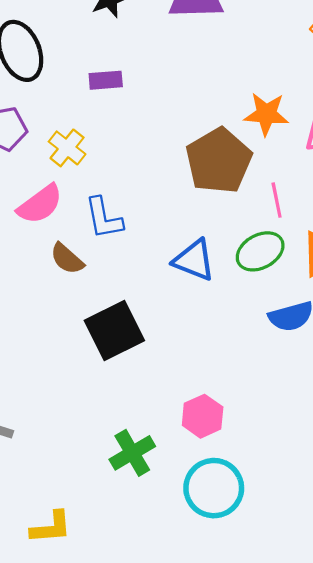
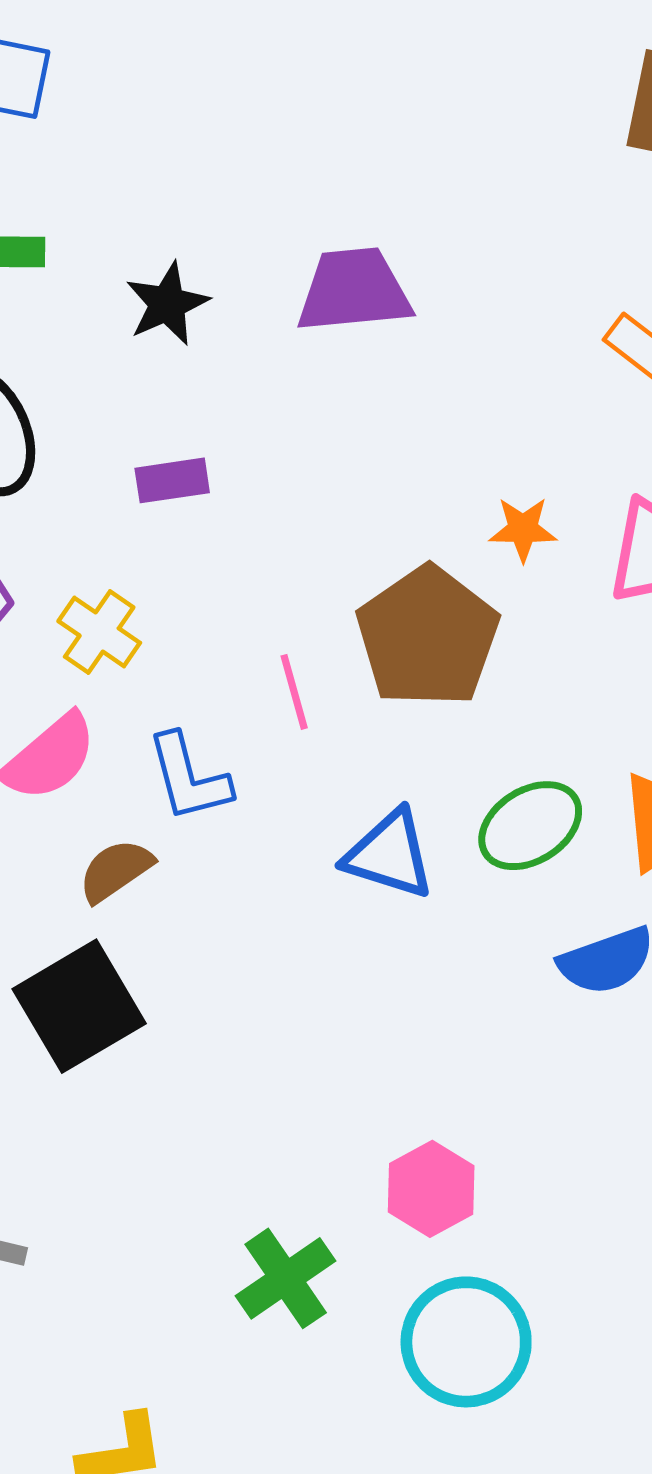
orange star: (266, 114) -> (523, 529), size x0.7
pink line: (277, 200) -> (294, 692), moved
brown semicircle: (67, 259) -> (116, 870), turned 108
black square: (114, 331) -> (79, 1006), moved

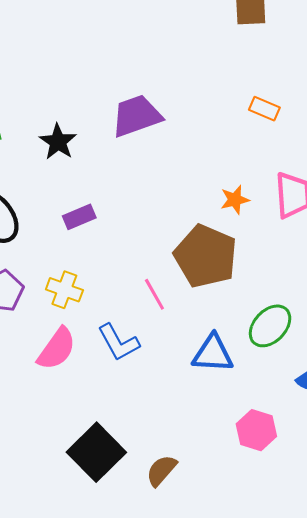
brown semicircle: (116, 870) -> (161, 470), moved
pink hexagon: (431, 1189) -> (256, 430), moved

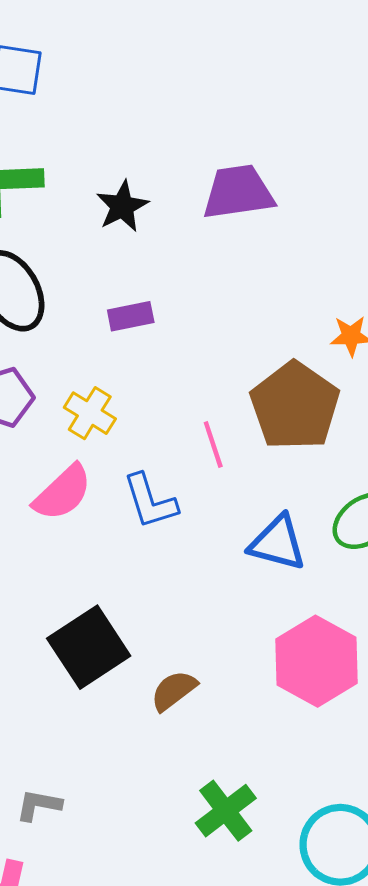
pink hexagon: (256, 430) -> (316, 661), size x1.5

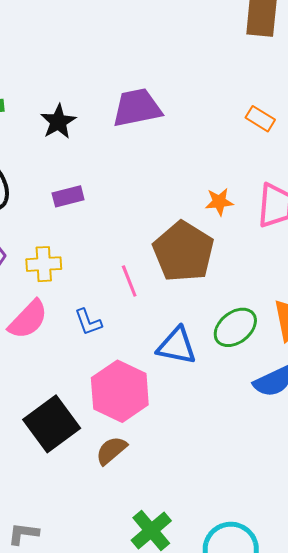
yellow cross: (90, 413) -> (44, 264), turned -32
blue L-shape: (150, 501) -> (88, 322), size x0.7
pink hexagon: (316, 661) -> (120, 391), moved

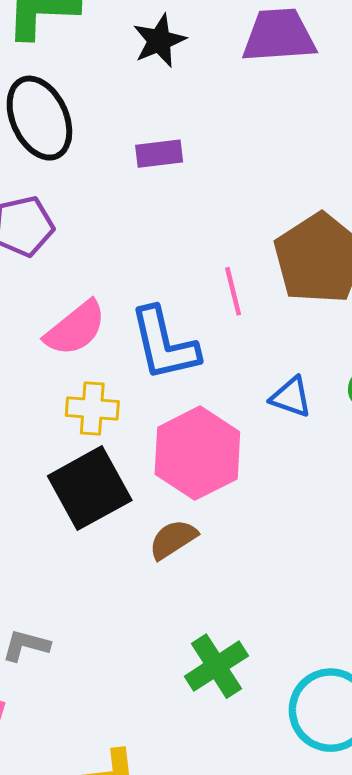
yellow cross: (44, 264) -> (92, 409), moved
blue L-shape: (88, 322) -> (164, 344), size x1.8
blue triangle: (177, 346) -> (291, 397), size x0.7

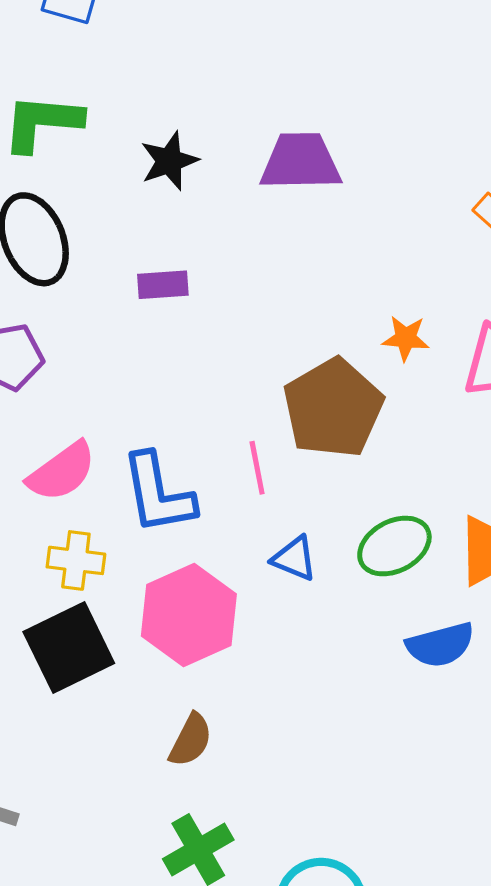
pink line: (233, 291) -> (257, 468), moved
brown semicircle: (173, 539) -> (191, 740), moved, turned 147

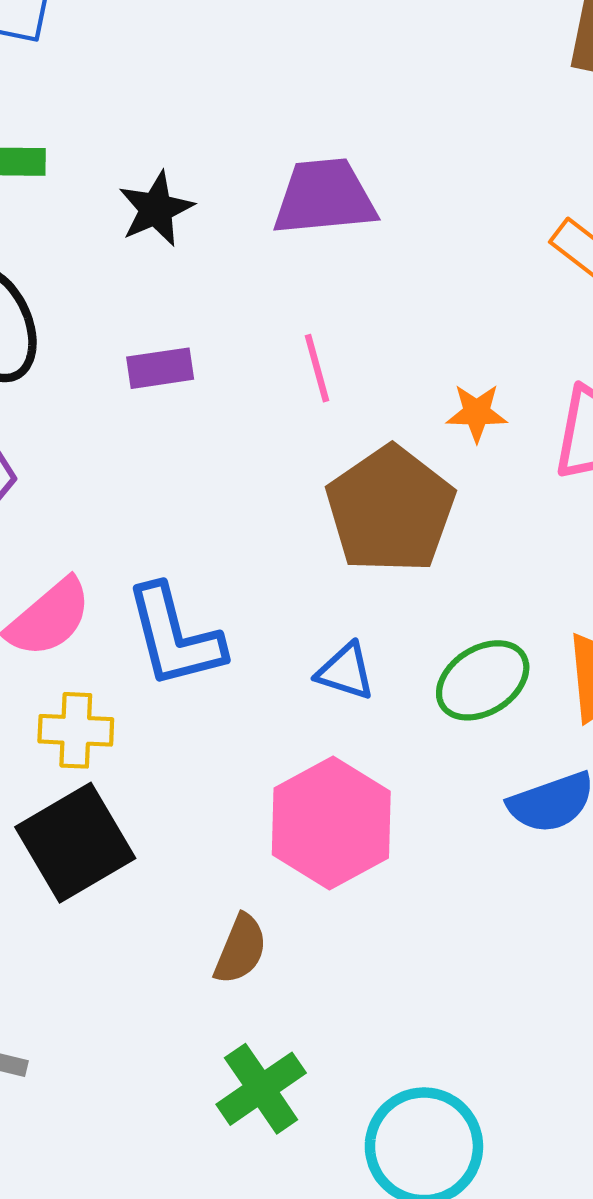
pink line: (257, 468) -> (317, 368), moved
blue triangle: (294, 558) -> (346, 671), moved
pink hexagon: (189, 615) -> (331, 823), moved

